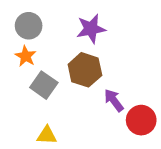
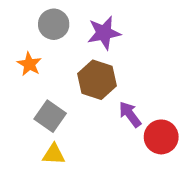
gray circle: (29, 26) -> (54, 24), moved
gray square: (44, 85) -> (50, 116), moved

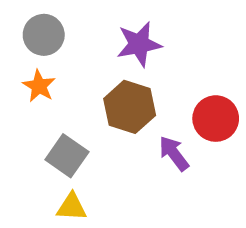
gray circle: (54, 24) -> (44, 35), moved
red circle: (161, 137) -> (216, 119), moved

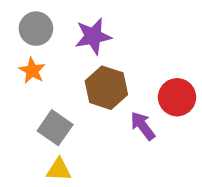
purple star: (139, 44) -> (93, 36), moved

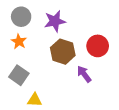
red circle: (177, 97) -> (98, 46), moved
gray square: (55, 128) -> (19, 75), moved

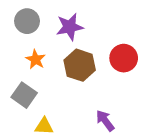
orange star: (19, 41) -> (36, 59), moved
purple arrow: (84, 74) -> (105, 121), moved

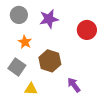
red circle: (124, 58) -> (87, 30), moved
brown hexagon: (80, 65) -> (50, 61), moved

